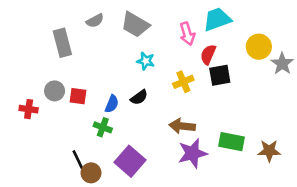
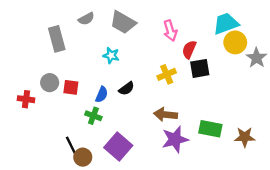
cyan trapezoid: (217, 19) -> (226, 24), moved
cyan star: (146, 61) -> (111, 55), moved

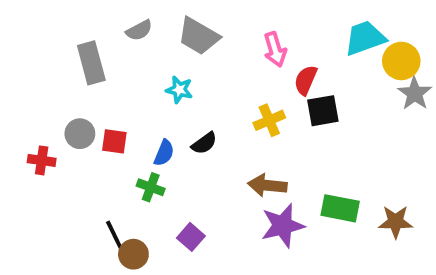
yellow circle: (235, 42) -> (401, 61), moved
purple square: (118, 146) -> (191, 237), size x0.6

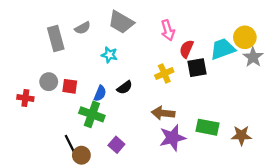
gray semicircle: (139, 30) -> (83, 28), moved
cyan trapezoid: (365, 38) -> (223, 49), moved
green cross: (151, 187) -> (92, 114), size x1.5

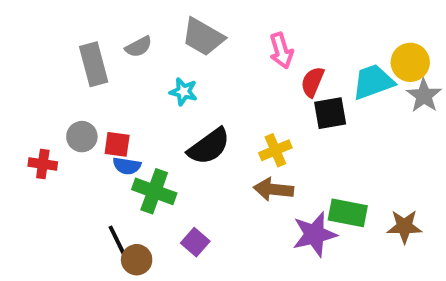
yellow cross: (164, 73) -> (275, 150), moved
black semicircle: (125, 88) -> (209, 146), size x1.6
blue semicircle: (100, 93) -> (127, 166), moved, turned 77
purple star: (172, 138) -> (314, 234), moved

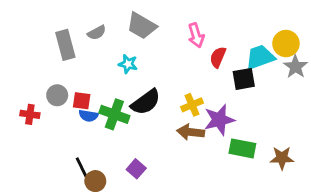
black square: (330, 113) -> (244, 79), moved
green cross: (154, 191) -> (114, 114), moved
purple star: (314, 234) -> (219, 120), moved

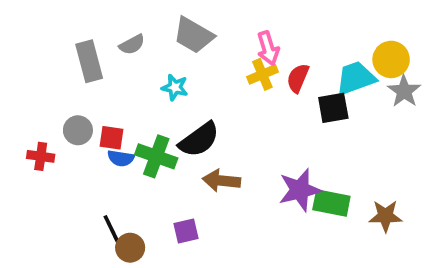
yellow cross: (192, 105) -> (262, 74), moved
purple star: (219, 120) -> (300, 190), moved
brown arrow: (191, 132) -> (221, 181), moved
purple square: (136, 169) -> (186, 231), turned 36

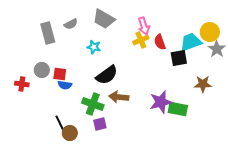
red semicircle: (298, 78) -> (160, 42), turned -42
green cross: (156, 156) -> (93, 104), moved
brown star: (385, 216) -> (203, 84), moved

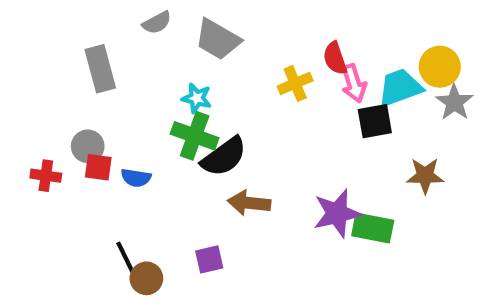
gray semicircle: (71, 24) -> (157, 23), moved
pink arrow: (144, 26) -> (354, 83), moved
red semicircle: (160, 42) -> (335, 58), moved
red square: (60, 74) -> (98, 167), moved
green cross: (93, 104) -> (195, 136), moved

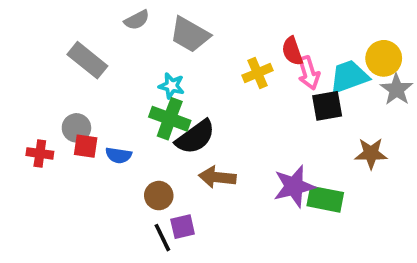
gray rectangle: (100, 69) -> (87, 60), turned -36
black line: (125, 257) -> (162, 238), moved
brown circle: (146, 278) -> (159, 196), moved

